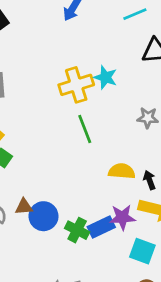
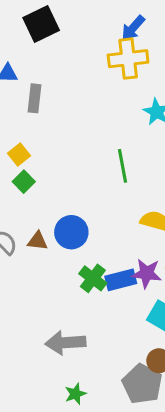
yellow cross: (76, 85) -> (128, 59), moved
blue circle: (43, 216) -> (71, 232), moved

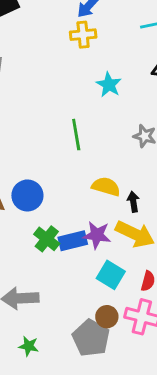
yellow cross: (128, 59) -> (83, 35), size x0.7
green star: (75, 394) -> (29, 346), turned 30

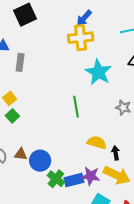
yellow cross: (83, 35) -> (81, 38), size x1.4
cyan star: (109, 85) -> (98, 72), size x1.5
blue circle: (27, 195) -> (40, 161), moved

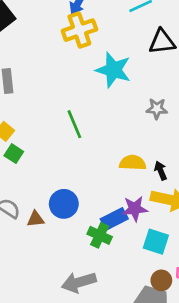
green line: (76, 107) -> (74, 124), moved
brown triangle: (21, 154) -> (36, 219), moved
green cross: (56, 179) -> (100, 235), moved

